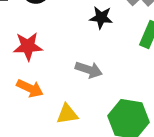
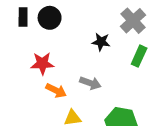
orange arrow: (30, 88) -> (56, 91), moved

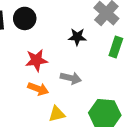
red star: (42, 63) -> (36, 60), moved

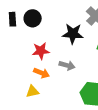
black star: (77, 37) -> (73, 34), size x1.5
yellow triangle: (57, 114) -> (32, 91), moved

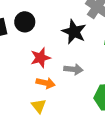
black star: (73, 34) -> (74, 32), turned 30
yellow triangle: (32, 91) -> (39, 106), turned -48

